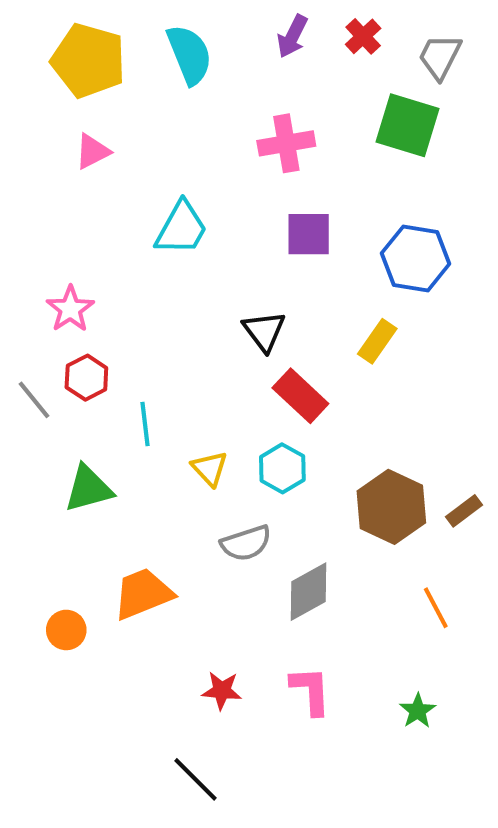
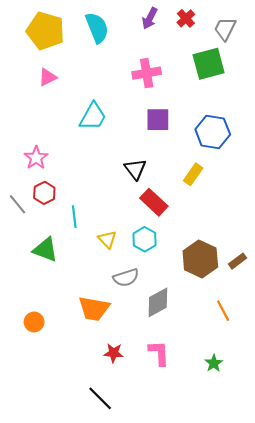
green square: (408, 125) -> (209, 64), turned -32
green triangle: (88, 489) -> (45, 250), turned 36
orange trapezoid: (143, 594) -> (94, 309), moved, turned -148

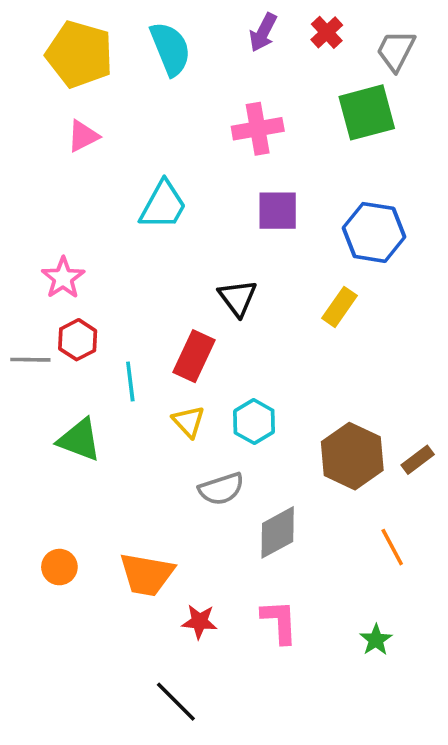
red rectangle: (154, 202) -> (194, 356), moved, turned 72
gray line: (18, 204) -> (30, 360), turned -50
orange trapezoid: (94, 309) -> (147, 574), moved

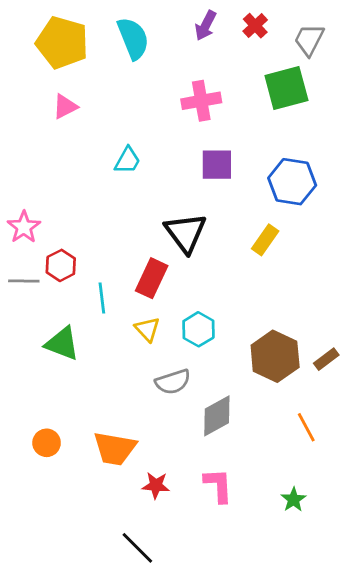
cyan trapezoid: (163, 205) -> (127, 160), size x0.7
pink star: (63, 278) -> (24, 227), moved
black triangle: (238, 298) -> (186, 233), size x1.4

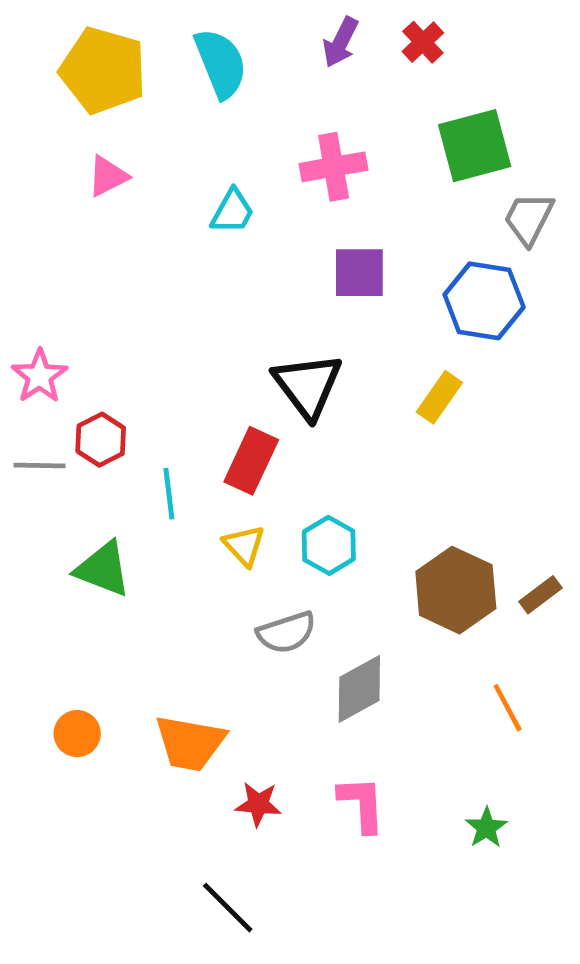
gray trapezoid: (309, 40) -> (529, 219), moved
cyan trapezoid: (127, 160) -> (232, 211), moved

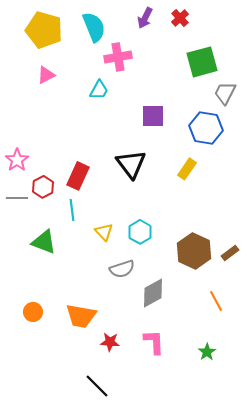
pink cross: (334, 167) -> (118, 57), moved
red rectangle: (251, 461) -> (78, 176), moved

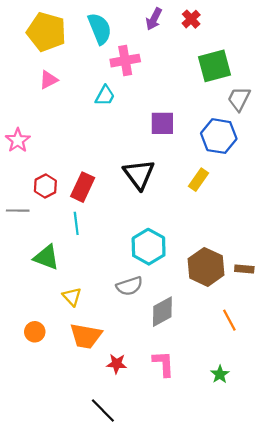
pink star: (17, 160) -> (18, 140), moved
red hexagon: (43, 187) -> (45, 186), moved
yellow triangle: (104, 232) -> (72, 297), moved
cyan hexagon: (140, 232) -> (149, 247), size x1.4
brown rectangle: (230, 253) -> (244, 269), turned 42

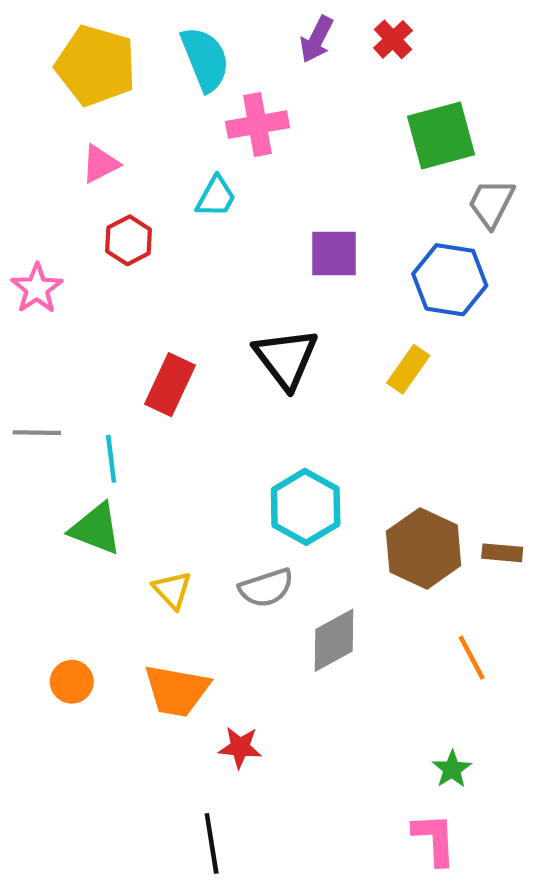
red hexagon: (45, 186) -> (129, 240), moved
cyan line: (76, 223) -> (111, 459), moved
yellow triangle: (72, 297) -> (172, 590), moved
pink L-shape: (163, 364) -> (434, 839), moved
black line: (103, 410) -> (212, 843), turned 36

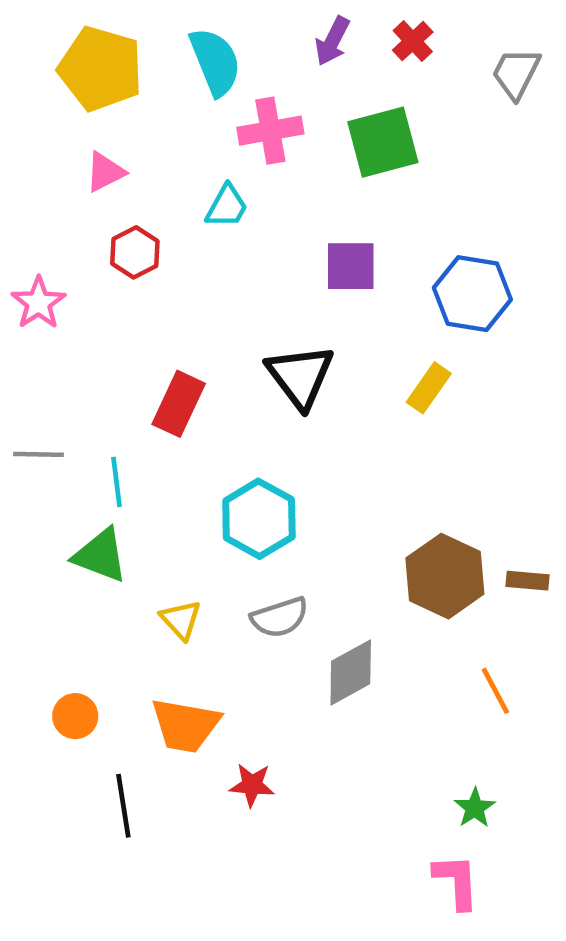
green square: (441, 135) -> (383, 142), moved
gray trapezoid: (491, 203) -> (516, 73), moved
cyan hexagon: (306, 507) -> (259, 519), moved
black line: (212, 843) -> (123, 806), moved

